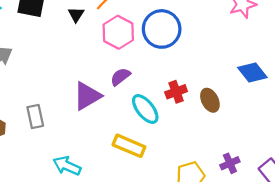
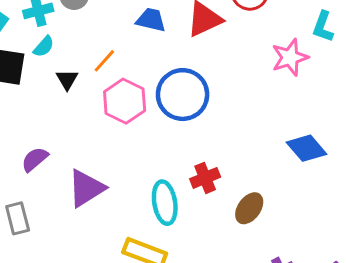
purple semicircle: (120, 77) -> (35, 159), moved
brown ellipse: (210, 100) -> (249, 208), moved, turned 65
cyan ellipse: (145, 109) -> (165, 203), turned 32

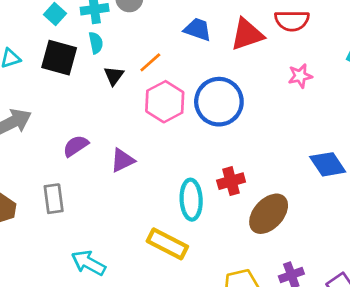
cyan semicircle: (44, 47) -> (96, 43), turned -60
pink star: (290, 57) -> (300, 76), moved, size x0.7
purple triangle: (86, 188) -> (122, 160), moved, size x0.7
brown ellipse: (249, 208) -> (269, 214), size x1.4

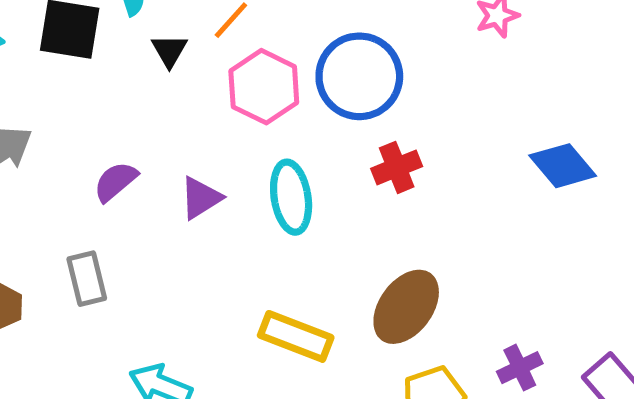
red cross: (231, 181) -> (397, 167), moved
cyan ellipse: (191, 200) -> (291, 197), moved
brown ellipse: (269, 214) -> (406, 307), moved

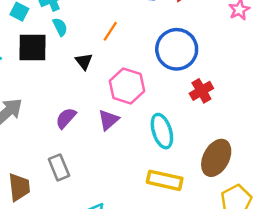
black triangle: (169, 51) -> (84, 61), moved
pink hexagon: (264, 87) -> (127, 86), moved
cyan ellipse: (291, 197) -> (162, 131), moved

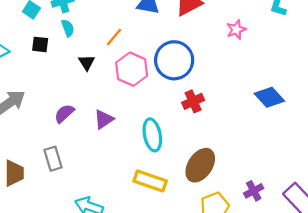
black square: (32, 47) -> (40, 44), size x0.6
pink hexagon: (127, 86) -> (132, 69), moved

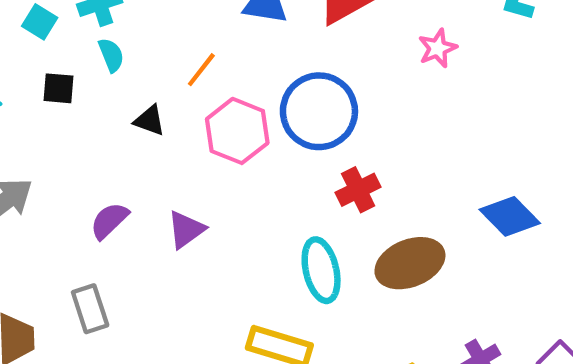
black triangle: (87, 62) -> (150, 120), turned -36
blue diamond: (269, 97) -> (510, 216), moved
cyan ellipse: (152, 135) -> (321, 270), moved
brown ellipse: (200, 165) -> (410, 263), moved, turned 36

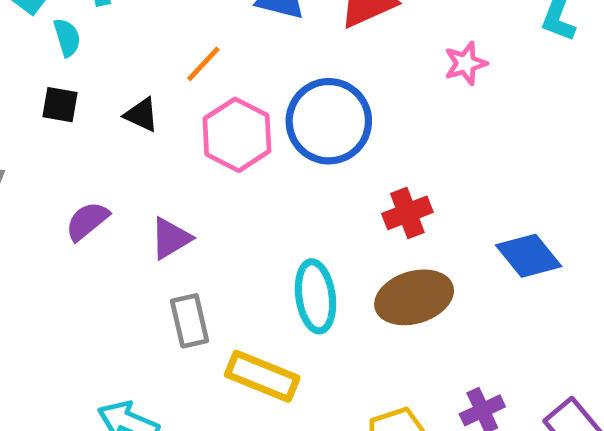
cyan semicircle: (111, 55) -> (67, 37), moved
black square: (59, 88) -> (60, 105), moved
red cross: (358, 190) -> (407, 213), moved
gray rectangle: (90, 309) -> (190, 321), moved

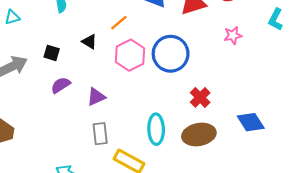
black square: (60, 105) -> (52, 53), moved
red cross: (407, 213) -> (200, 97), turned -30

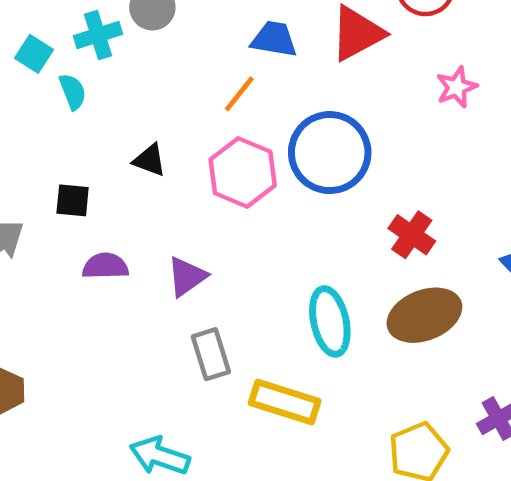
orange line: (119, 23) -> (239, 94), moved
purple semicircle: (61, 85) -> (105, 266), turned 42

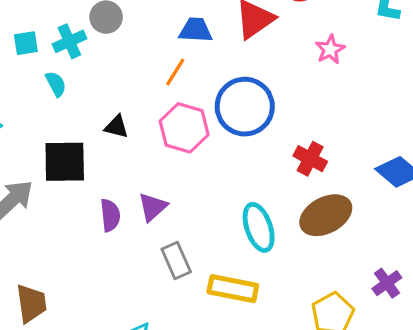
cyan square: (34, 54) -> (26, 43), moved, turned -35
black square: (73, 200) -> (65, 162), size x1.8
purple semicircle: (105, 266) -> (110, 215), moved, turned 92

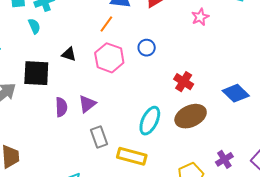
blue circle: (245, 107) -> (147, 48), size x0.5
cyan ellipse: (259, 227) -> (150, 121), turned 40

